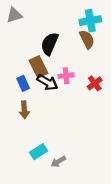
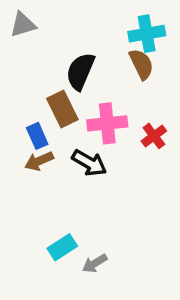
pink cross: (66, 76) -> (107, 123), size x1.5
black arrow: (47, 82) -> (89, 163), moved
brown arrow: (24, 110) -> (39, 161), moved, turned 70

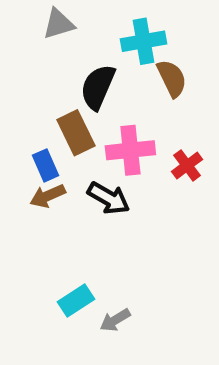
gray triangle: (23, 25) -> (59, 24), moved
cyan cross: (147, 34) -> (143, 41), moved

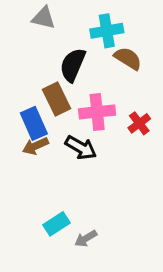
gray triangle: (59, 24) -> (44, 18), turned 30
brown semicircle: (172, 78) -> (128, 58), turned -32
blue rectangle: (45, 165) -> (34, 123), size x1.4

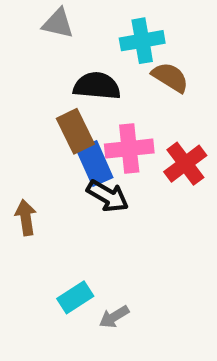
black semicircle: (73, 65) -> (97, 86), turned 72
blue rectangle: (34, 123) -> (95, 164), moved
red cross: (139, 123) -> (185, 164), size x1.4
brown arrow: (35, 146) -> (26, 218), moved, turned 105

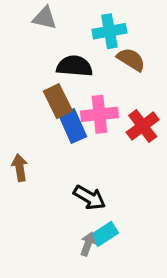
black arrow: (108, 196) -> (89, 197), moved
cyan rectangle: (75, 297) -> (104, 234), moved
gray arrow: (114, 317) -> (88, 244), turned 140

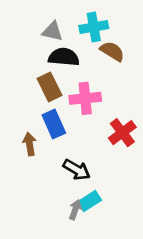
gray triangle: (45, 18) -> (52, 31), moved
blue rectangle: (73, 126) -> (54, 124), moved
red cross: (143, 126) -> (122, 133), moved
brown arrow: (20, 168) -> (30, 144), moved

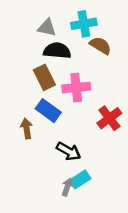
blue rectangle: (54, 124) -> (48, 111), turned -30

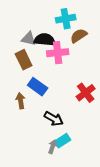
gray triangle: (47, 28) -> (29, 39), moved
brown semicircle: (100, 46) -> (79, 36), turned -66
brown rectangle: (44, 77) -> (24, 60), moved
pink cross: (76, 88) -> (58, 53), moved

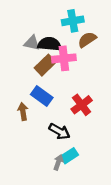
brown rectangle: (24, 60) -> (45, 65), moved, turned 72
red cross: (86, 93) -> (82, 105), moved

